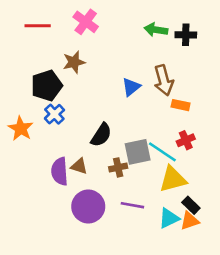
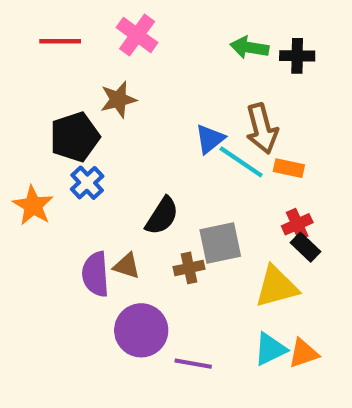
cyan line: (162, 152) -> (241, 162), moved
purple line: (132, 205) -> (193, 364), moved
black rectangle: (191, 205) -> (306, 247), moved

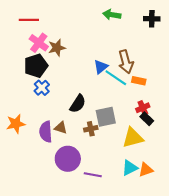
pink cross: (137, 35) -> (39, 43), moved
green arrow: (249, 48) -> (112, 15), moved
black cross: (297, 56) -> (152, 19), moved
orange star: (33, 206) -> (16, 124), moved, turned 30

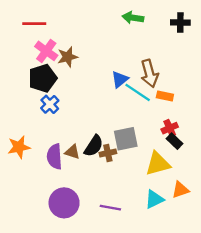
black semicircle: (78, 104) -> (94, 146), moved
purple circle: (68, 159) -> (64, 203), moved
orange triangle: (146, 170) -> (180, 190), moved

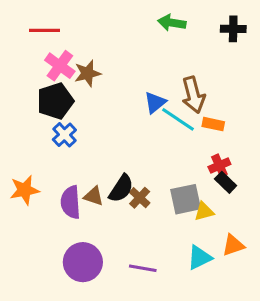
gray square: (126, 139) -> (186, 199), moved
brown cross: (108, 153) -> (140, 198), turned -35
yellow triangle: (158, 164) -> (204, 211), size x0.6

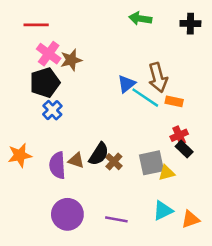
orange triangle: (233, 245) -> (190, 219), moved

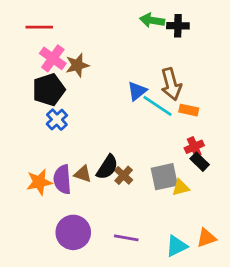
black cross: (190, 24) -> (178, 26), moved
orange star: (20, 155) -> (39, 182), moved
cyan triangle: (163, 211) -> (177, 246), moved

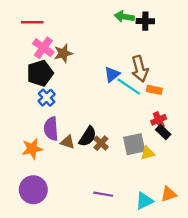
purple semicircle: (62, 179) -> (51, 129), moved
purple circle: (73, 232) -> (33, 190), moved

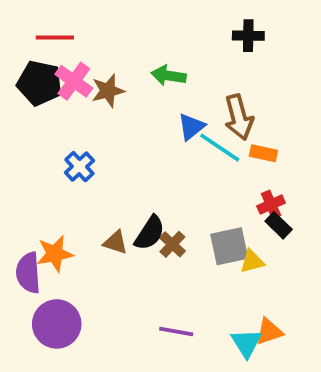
green arrow: (124, 17) -> (169, 76), moved
black pentagon: (40, 73) -> (40, 83), moved, turned 30
purple semicircle: (51, 129) -> (28, 273), moved
orange triangle: (169, 194) -> (269, 332), moved
cyan triangle: (144, 201) -> (246, 343), turned -36

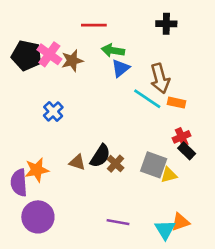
red line: (55, 38) -> (94, 25), moved
blue triangle: (191, 127) -> (121, 68), moved
gray square: (229, 246) -> (154, 165), turned 32

